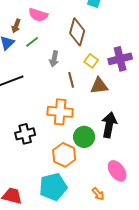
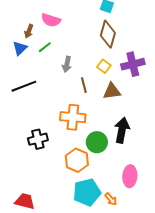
brown diamond: (77, 32) -> (108, 34), moved
pink ellipse: (117, 171) -> (130, 176), turned 40
cyan pentagon: (53, 187) -> (87, 192), moved

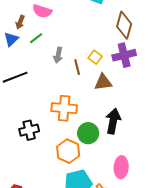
brown diamond: (108, 34) -> (124, 25), moved
brown line: (84, 85) -> (77, 67), moved

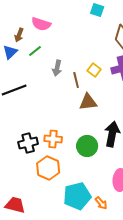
brown triangle: (103, 82) -> (88, 102), moved
orange cross: (64, 108) -> (53, 139), moved, size x0.7
orange hexagon: (68, 151) -> (48, 168), moved

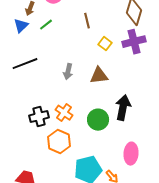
gray arrow: (57, 68) -> (68, 72), moved
brown line: (76, 80) -> (87, 21), moved
orange cross: (53, 139) -> (64, 113), turned 30

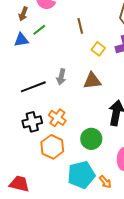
blue triangle: (21, 26) -> (21, 40), moved, turned 35
black line: (25, 64) -> (33, 87), moved
green circle: (98, 120) -> (91, 139), moved

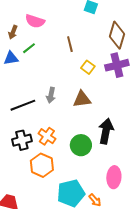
green circle: (91, 139) -> (81, 145), moved

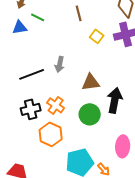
green line: (29, 48) -> (38, 17), turned 64
brown triangle: (82, 99) -> (91, 82), moved

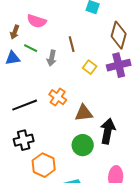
gray arrow: (60, 64) -> (52, 58), moved
orange cross: (56, 105) -> (58, 97), moved

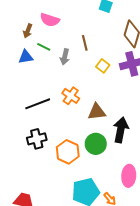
orange hexagon: (44, 165) -> (68, 152), moved

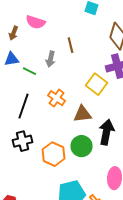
green line: (44, 47) -> (30, 71), moved
yellow square: (103, 66) -> (96, 84), moved, size x1.5
black line: (38, 104) -> (24, 106), turned -50

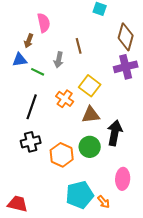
pink semicircle: (36, 22) -> (44, 23), turned -120
brown arrow: (14, 33) -> (29, 41), moved
yellow square: (96, 84) -> (90, 86), moved

